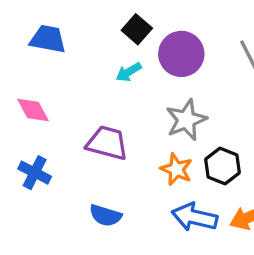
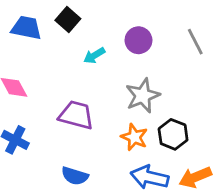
black square: (137, 29) -> (68, 19), moved
purple circle: (181, 54) -> (138, 40), size x0.7

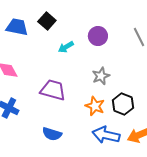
gray star: (143, 96) -> (101, 76), size x0.7

